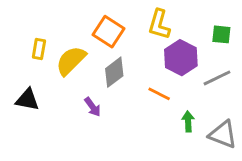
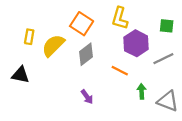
purple arrow: (93, 107) -> (87, 97), moved

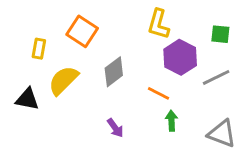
orange square: (82, 24) -> (82, 31), moved
yellow semicircle: (53, 45) -> (63, 80), moved
green arrow: (142, 91) -> (171, 121), moved

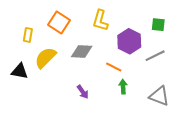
yellow L-shape: (158, 24) -> (100, 20), moved
gray diamond: (114, 72) -> (82, 52), turned 40

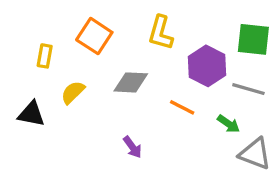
green square: (158, 25) -> (253, 39), size x1.5
gray line: (155, 56) -> (248, 89), turned 42
yellow semicircle: (45, 58) -> (73, 92), size x0.7
green arrow: (123, 87) -> (229, 124), moved, turned 128

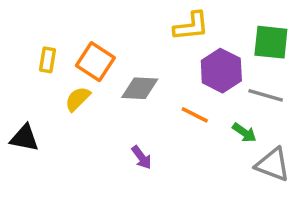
yellow L-shape: (161, 33) -> (191, 26), moved, turned -112
orange square: (94, 36) -> (95, 62), moved
black triangle: (31, 114) -> (24, 138), moved

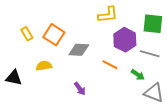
yellow rectangle: (48, 60) -> (27, 34), turned -40
yellow semicircle: (78, 99) -> (44, 66), moved, turned 35

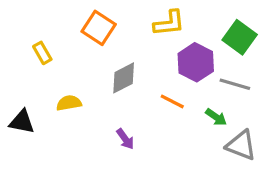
green square: (153, 24) -> (240, 37), turned 30
orange square: (54, 35) -> (99, 28), moved
gray diamond: (79, 50) -> (124, 78), turned -30

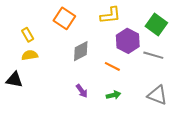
yellow semicircle: (69, 103) -> (30, 55), moved
green arrow: (216, 117) -> (113, 95), moved, turned -48

